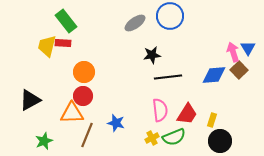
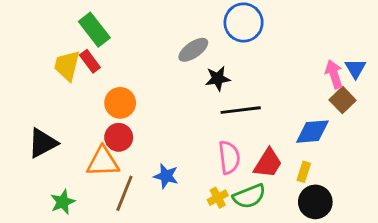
gray ellipse: (135, 23) -> (193, 50), moved
red rectangle: (63, 43) -> (90, 61), turned 49
blue diamond: (214, 75) -> (312, 132), moved

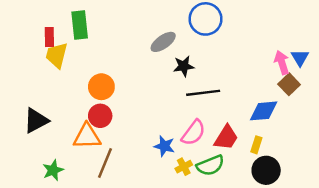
green rectangle: (94, 30) -> (80, 25), turned 32
red rectangle: (90, 61) -> (49, 37), moved, turned 36
pink semicircle: (229, 157) -> (193, 133), turned 44
blue star: (166, 176) -> (164, 146), moved

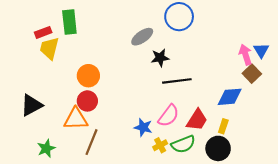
red rectangle: (49, 37) -> (43, 32), turned 70
black circle: (266, 170) -> (218, 148), moved

